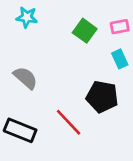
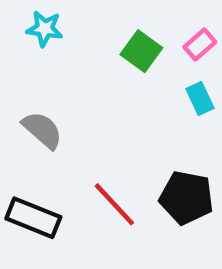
pink rectangle: (120, 27) -> (200, 44), turned -30
black pentagon: (102, 97) -> (186, 198), moved

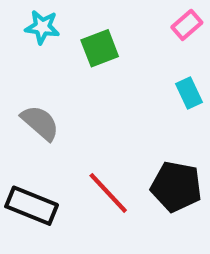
pink rectangle: (200, 44) -> (187, 25), moved
green square: (141, 51) -> (100, 48), moved, turned 33

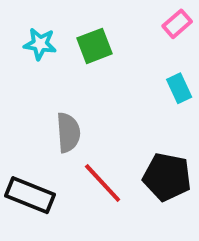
cyan star: (42, 27) -> (40, 44), moved
gray semicircle: (40, 123) -> (68, 133), moved, turned 45

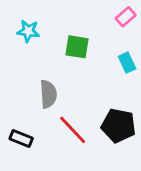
green square: (94, 46) -> (77, 47), moved, turned 30
black rectangle: (30, 195) -> (21, 138), size x0.7

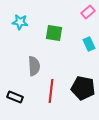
red line: (73, 130) -> (51, 91), turned 50

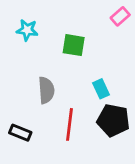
cyan rectangle: (89, 44) -> (101, 89), moved

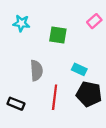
pink rectangle: (120, 16) -> (94, 21), moved
cyan rectangle: (101, 89) -> (79, 69), turned -40

